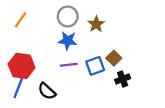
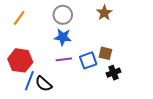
brown star: (96, 24) -> (104, 13), moved
brown square: (114, 58) -> (105, 53), turned -32
blue line: (18, 88) -> (29, 81), moved

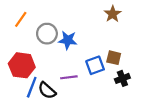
gray circle: (63, 15) -> (47, 34), moved
purple line: (64, 59) -> (69, 77), moved

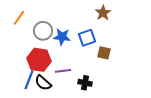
red hexagon: (22, 65) -> (39, 60), moved
blue square: (95, 65) -> (87, 38), moved
black cross: (122, 78) -> (85, 83), moved, turned 32

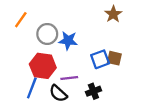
blue square: (87, 38) -> (100, 59), moved
black semicircle: (43, 83) -> (58, 93), moved
black cross: (85, 83) -> (93, 91), turned -32

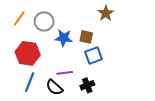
gray circle: (47, 34) -> (44, 21), moved
brown square: (114, 58) -> (86, 37), moved
red hexagon: (43, 66) -> (28, 53), moved

